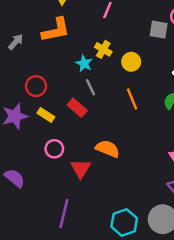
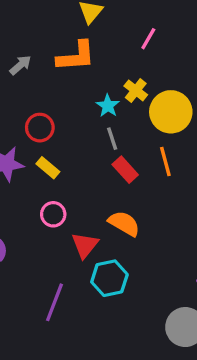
yellow circle: (131, 62) -> (171, 112), size x1.6
red rectangle: (77, 108) -> (125, 170), moved
cyan hexagon: (124, 222) -> (109, 278), moved

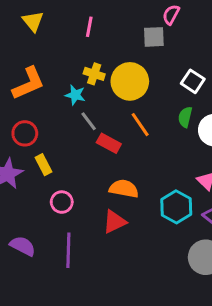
orange L-shape: (76, 56) -> (28, 83), moved
yellow rectangle: (48, 168) -> (44, 165), turned 42
red triangle: (85, 245) -> (114, 222), moved, turned 45
cyan hexagon: (109, 278) -> (176, 207), moved
purple line: (55, 302) -> (68, 250), moved

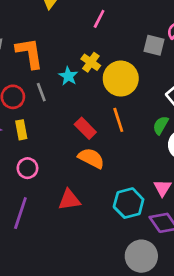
orange L-shape: (28, 83) -> (29, 53), turned -92
gray line: (89, 121) -> (41, 92), moved
orange semicircle: (124, 189) -> (91, 158), moved

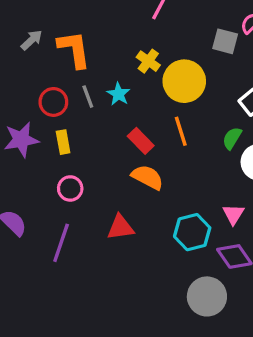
cyan star: (68, 76) -> (118, 94), moved

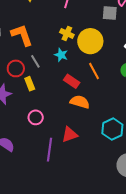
cyan star: (118, 94) -> (61, 55), moved
yellow rectangle: (63, 142) -> (30, 84), moved
purple line: (61, 243) -> (50, 150), moved

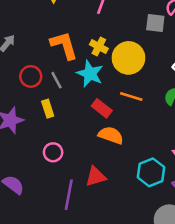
orange L-shape: (22, 35) -> (64, 45), moved
cyan star: (61, 55) -> (90, 74), size x1.5
red circle: (16, 68) -> (31, 76), moved
orange line: (94, 71) -> (131, 97), turned -48

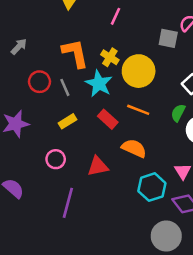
yellow rectangle: (48, 109) -> (68, 121), moved, turned 72
orange semicircle: (111, 135) -> (134, 148), moved
red triangle: (96, 177) -> (98, 166), moved

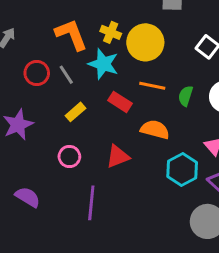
green semicircle: (178, 113) -> (186, 96), moved

